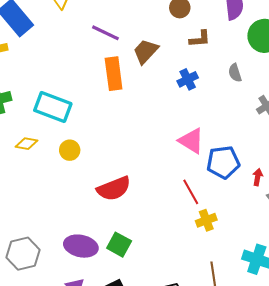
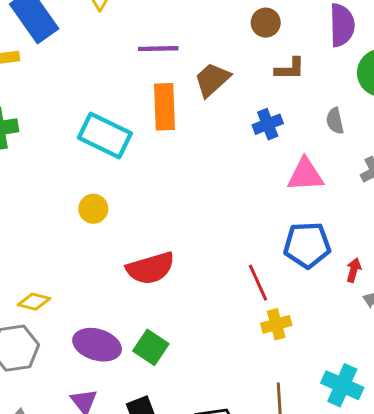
purple line: (105, 33) -> (158, 49), turned -32
cyan rectangle: (53, 107) -> (105, 135), moved
pink triangle: (191, 141) -> (305, 175), moved, turned -40
yellow diamond: (26, 144) -> (34, 302), moved

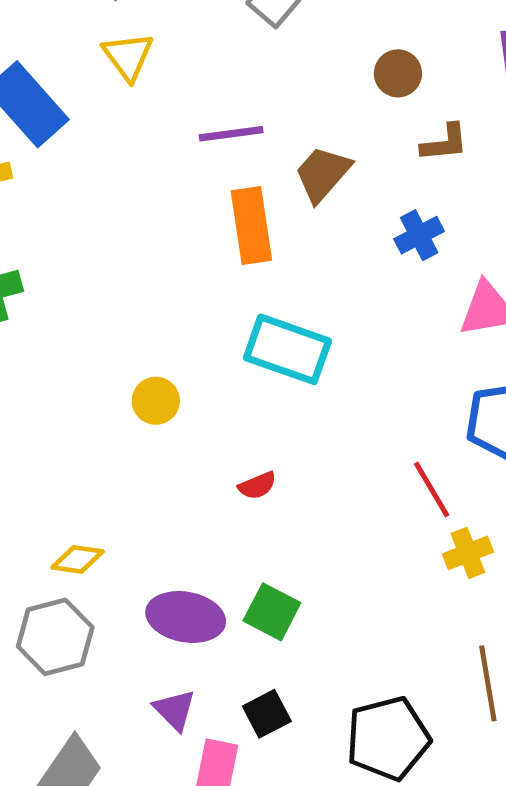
cyan rectangle: (105, 135) -> (287, 349), moved
red semicircle: (150, 268) -> (257, 486), size x0.5

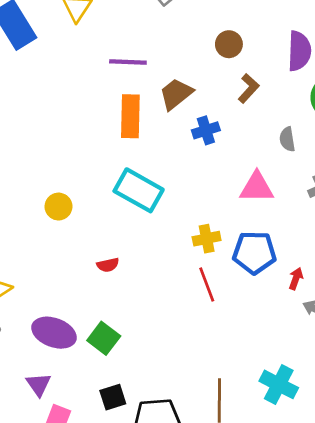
brown L-shape: (445, 143) -> (249, 88), turned -52
blue cross: (419, 235) -> (206, 130), moved
yellow cross: (468, 553) -> (207, 239), moved
black square: (267, 714) -> (113, 397), moved

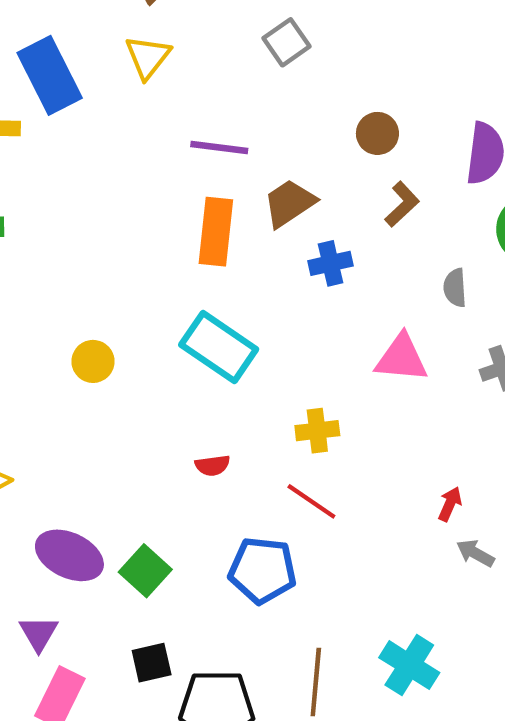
blue pentagon: (254, 253) -> (262, 570), moved
red semicircle: (108, 265) -> (213, 465), moved
red line: (207, 284) -> (311, 501), turned -40

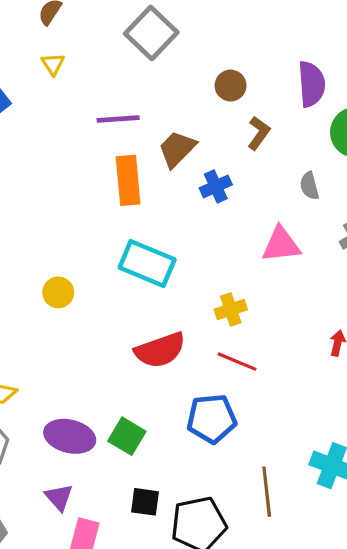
gray square: (286, 42) -> (151, 33), size x1.5
yellow triangle: (148, 57) -> (53, 64), size x0.7
red semicircle: (213, 465) -> (160, 350), size x2.0
black square: (152, 663) -> (145, 502), turned 32

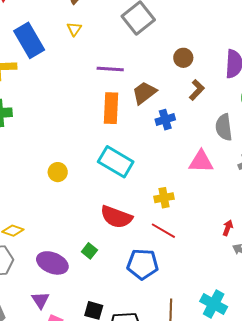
gray semicircle: (309, 186) -> (224, 127), size x1.5
red semicircle: (160, 350) -> (116, 217), turned 32
green square: (127, 436) -> (89, 251), moved, size x0.7

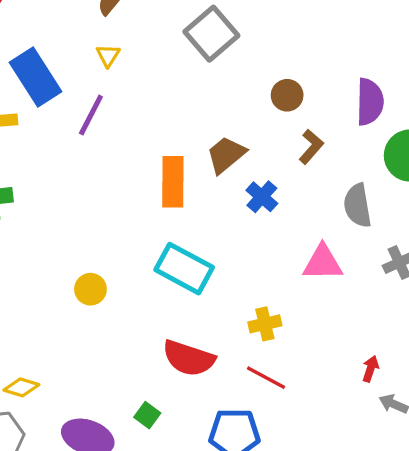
purple line: (110, 69) -> (91, 115), moved, turned -64
blue cross: (165, 120) -> (262, 197), turned -30

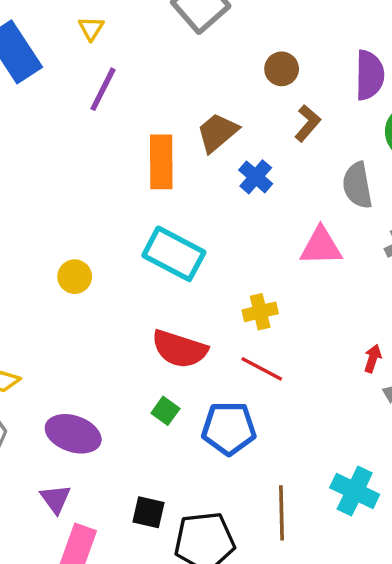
purple line: (91, 115) -> (103, 89), moved
green square: (147, 415) -> (165, 411), moved

